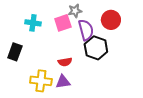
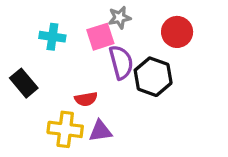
purple semicircle: (86, 30) -> (121, 62), moved
black rectangle: (15, 52) -> (24, 83), turned -60
red semicircle: (65, 62) -> (86, 99), moved

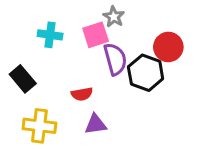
gray star: (120, 18) -> (114, 17), turned -30
red circle: (177, 32) -> (168, 47), moved
yellow cross: (65, 129) -> (39, 126), moved

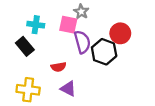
pink square: (96, 35) -> (68, 25), turned 30
black rectangle: (23, 79) -> (25, 46), moved
purple triangle: (96, 124) -> (68, 89), turned 35

